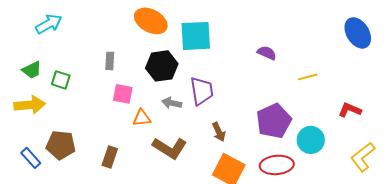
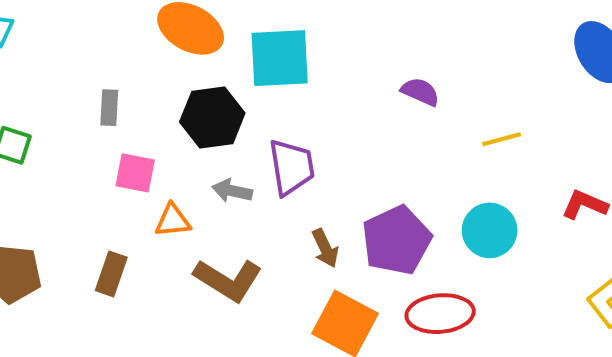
purple pentagon: (274, 121) -> (397, 240), moved
cyan circle: (311, 140) -> (490, 230), moved
brown rectangle: (110, 157) -> (111, 274), moved

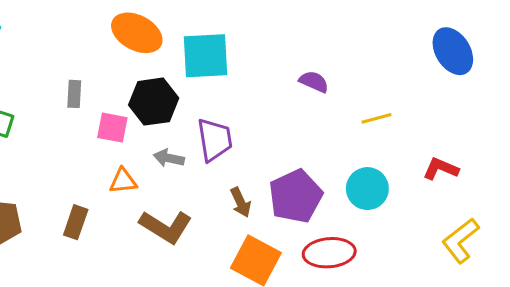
pink square: (135, 173) -> (112, 128), moved

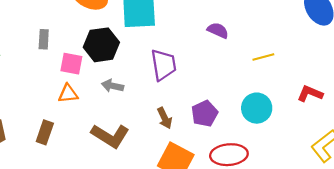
purple trapezoid: (215, 140) -> (164, 65), moved
orange triangle: (123, 181) -> (68, 94), moved
purple pentagon: (296, 196) -> (205, 114), size x0.7

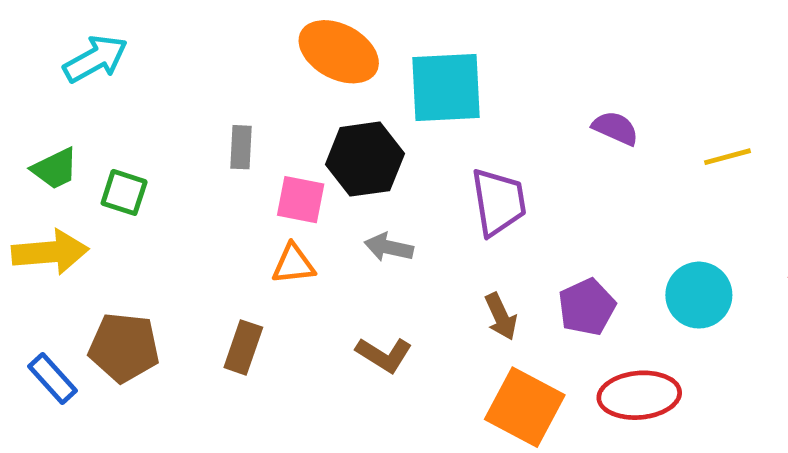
yellow line: (263, 57) -> (727, 157), moved
brown L-shape: (110, 136) -> (384, 355), size x0.7

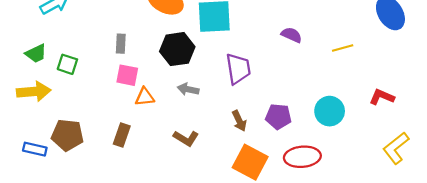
pink square: (301, 200) -> (127, 75), moved
purple pentagon: (587, 307) -> (278, 117), turned 30
blue rectangle: (53, 379) -> (35, 149), turned -35

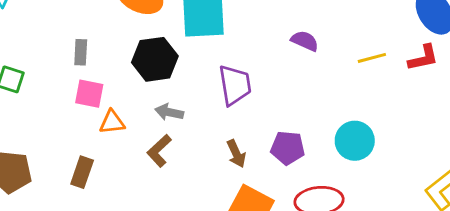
red L-shape: (382, 97) -> (423, 58), moved, turned 145
brown L-shape: (186, 138) -> (159, 151), moved, turned 105

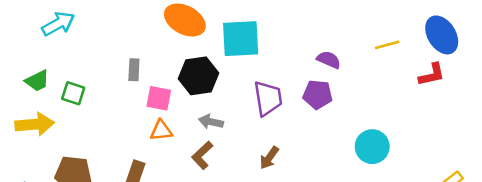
yellow line: (372, 58) -> (387, 45), moved
pink square: (89, 94) -> (159, 98), moved
purple pentagon: (288, 148) -> (318, 94), moved
brown arrow: (236, 154) -> (269, 158), turned 60

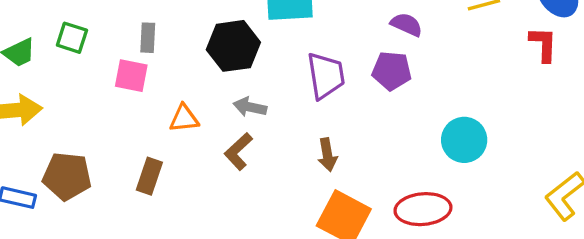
red L-shape: (432, 75) -> (543, 44), turned -76
green square: (73, 93) -> (72, 38), moved
pink square: (159, 98) -> (131, 76), moved
brown arrow: (269, 158) -> (327, 155), turned -45

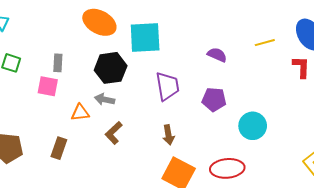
purple pentagon: (392, 71) -> (214, 99), moved
gray arrow: (250, 107) -> (105, 99), moved

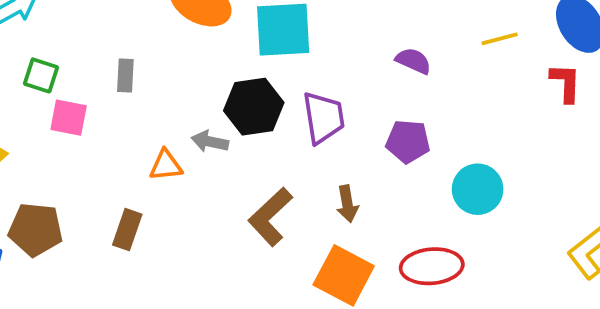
black hexagon: (111, 68) -> (254, 107), moved
pink square: (48, 86) -> (69, 118), moved
brown L-shape: (114, 133) -> (270, 217), moved, size x1.4
brown arrow: (168, 135) -> (347, 204), moved

